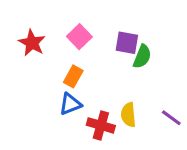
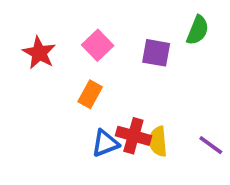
green semicircle: (142, 57) -> (198, 30), moved
blue triangle: (70, 104) -> (105, 143), moved
red cross: (101, 125) -> (133, 136), moved

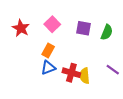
green semicircle: (198, 30) -> (107, 32), moved
blue triangle: (105, 143) -> (48, 68), moved
purple line: (211, 145) -> (113, 70), moved

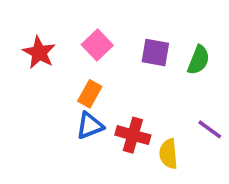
yellow semicircle: (85, 76) -> (169, 154), moved

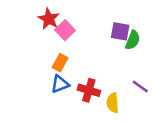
red star: (39, 53) -> (49, 19), moved
purple square: (155, 53) -> (120, 31), moved

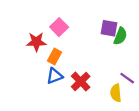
red star: (49, 19) -> (36, 42), moved, turned -30
red cross: (89, 90) -> (81, 82), turned 30
yellow semicircle: (113, 103) -> (116, 93), moved

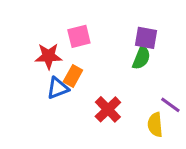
pink square: (59, 27) -> (79, 36), turned 30
green semicircle: (120, 36) -> (141, 58), moved
blue triangle: (55, 76) -> (58, 88), moved

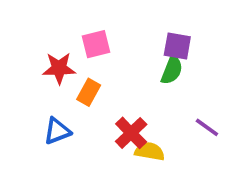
blue triangle: (58, 88) -> (57, 131), moved
yellow semicircle: (155, 125) -> (150, 151), moved, turned 105

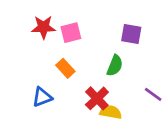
red star: (59, 68) -> (43, 27), moved
green semicircle: (172, 70) -> (115, 66), moved
orange rectangle: (89, 92) -> (65, 68), turned -72

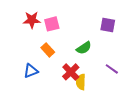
purple square: (131, 34) -> (108, 25), moved
green semicircle: (115, 66) -> (84, 48), turned 35
yellow semicircle: (111, 112) -> (81, 82), turned -98

